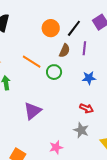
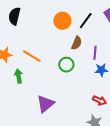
purple line: (84, 48) -> (95, 53), moved
orange line: (32, 62) -> (32, 56), moved

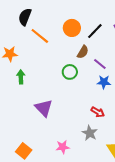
purple line: (95, 53) -> (100, 64), turned -64
orange line: (32, 56) -> (40, 36), moved
purple triangle: (45, 104) -> (44, 108), turned -42

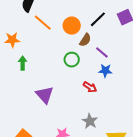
orange circle: (72, 28) -> (72, 26), moved
red arrow: (98, 112) -> (90, 87), moved

